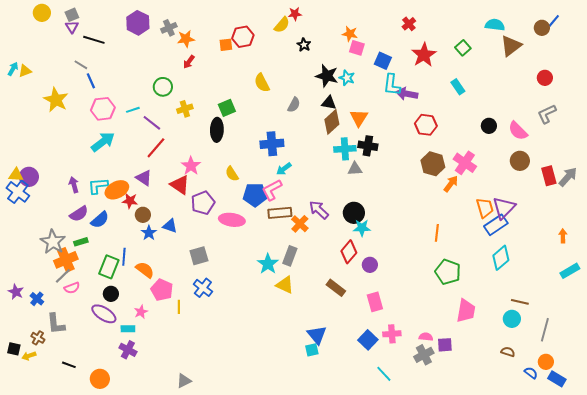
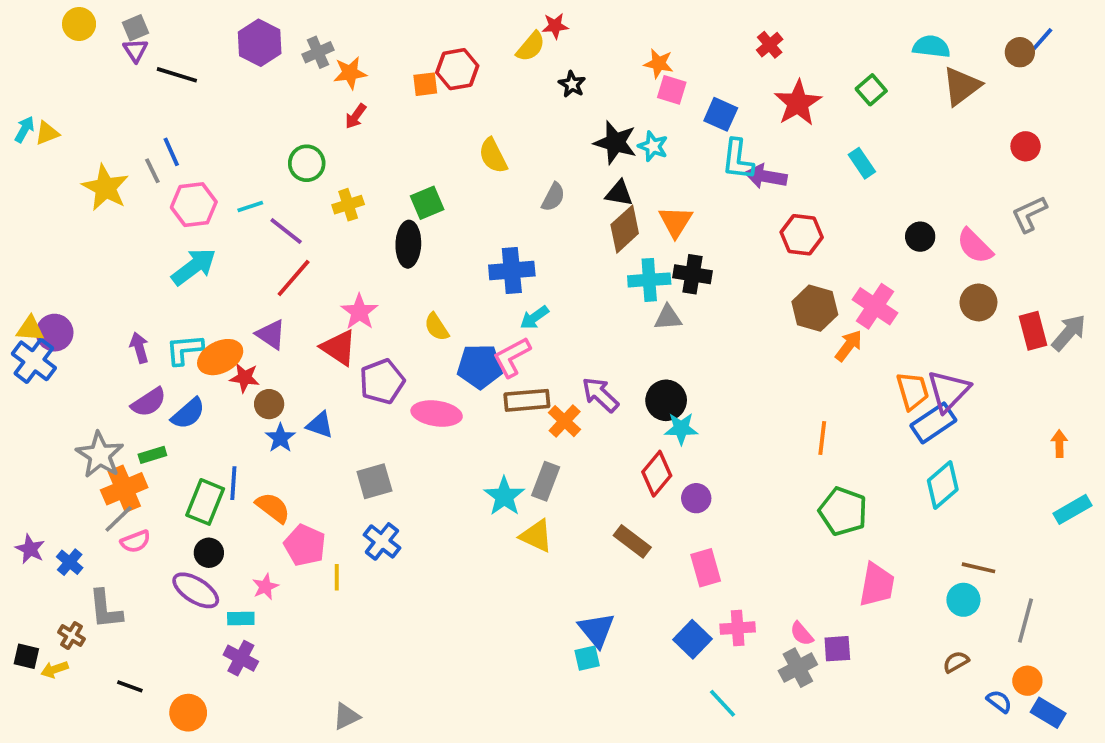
gray line: (81, 65) -> (152, 171), moved, turned 32
pink semicircle: (426, 337) -> (802, 634), turned -136
brown semicircle: (508, 352) -> (956, 662), turned -48

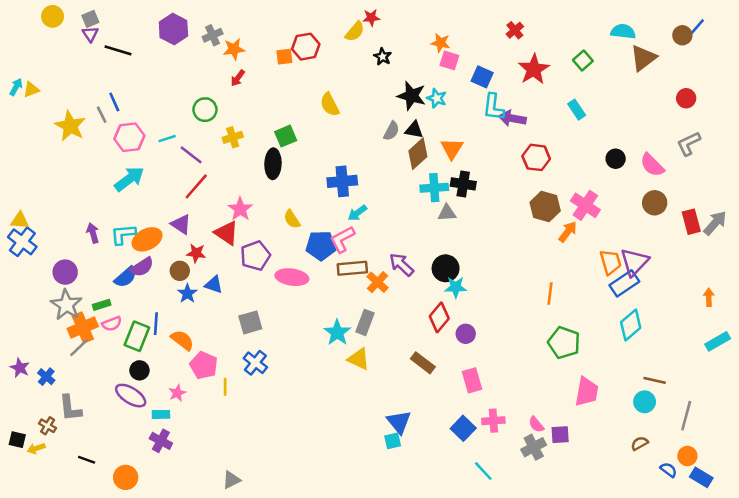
gray semicircle: (553, 197) -> (391, 131), moved
purple circle: (55, 333) -> (65, 272), moved
red star: (245, 378) -> (196, 253), moved
purple semicircle: (149, 402) -> (142, 267), moved
pink semicircle: (135, 541) -> (112, 324), moved

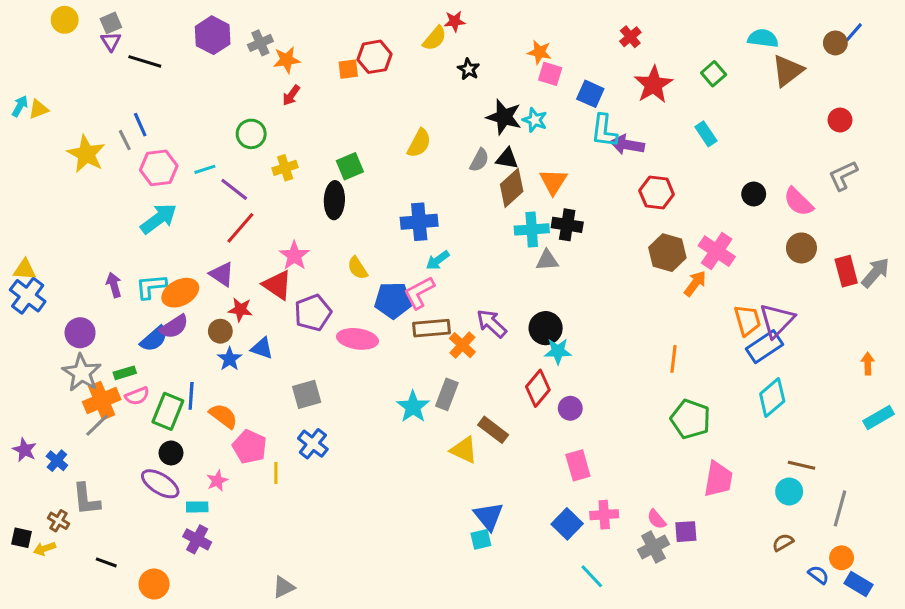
yellow semicircle: (330, 105) -> (419, 143), moved, turned -125
yellow triangle: (359, 359) -> (464, 450), moved
brown rectangle: (423, 363) -> (493, 430), moved

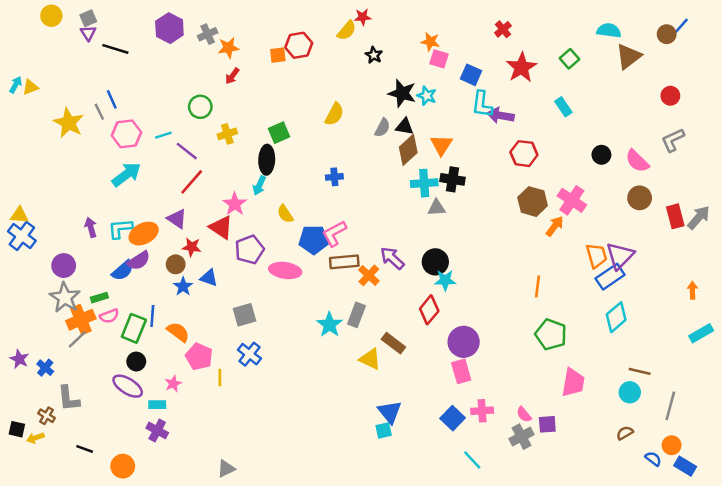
blue cross: (419, 222) -> (334, 177), size x0.6
cyan arrow: (438, 260) -> (259, 186), moved, turned -30
purple circle: (570, 408) -> (464, 342), moved, size x1.6

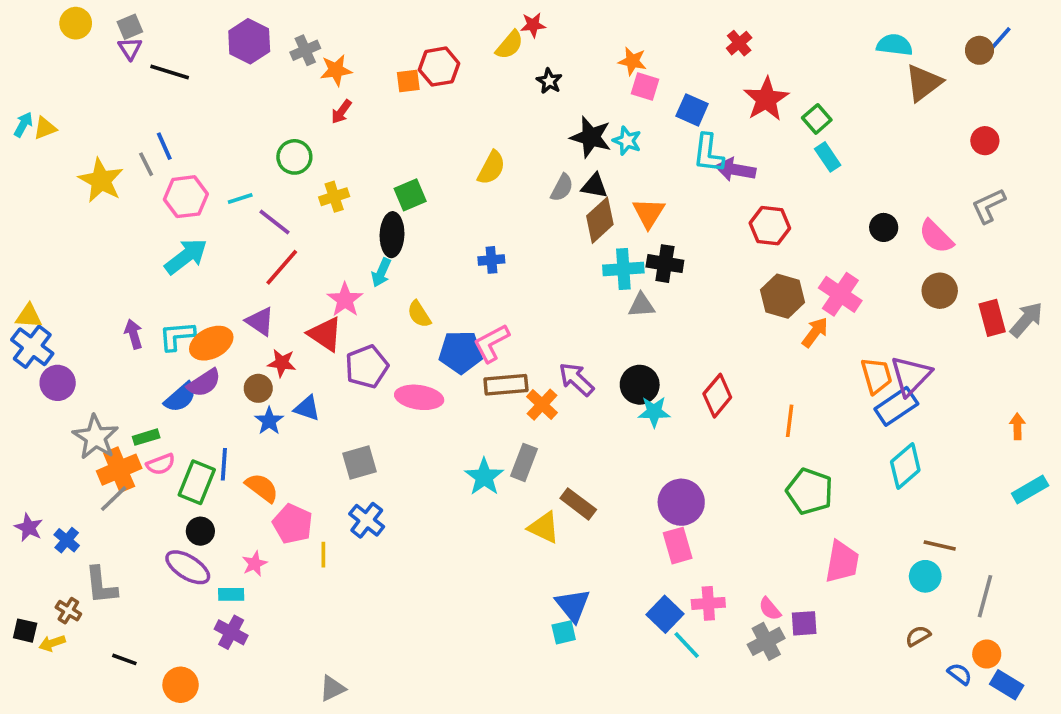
green square: (569, 59) -> (817, 119), moved
purple circle: (64, 266) -> (58, 383), moved
red diamond: (429, 310) -> (717, 396), moved
cyan line: (472, 460) -> (687, 645), moved

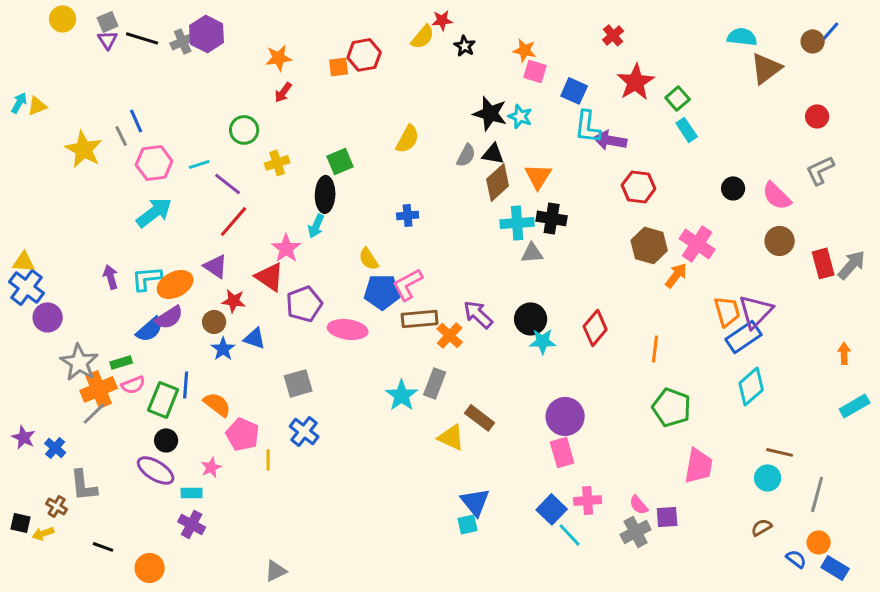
gray cross: (305, 50) -> (183, 41), moved
black line: (170, 72) -> (142, 38), moved
black star: (549, 81) -> (465, 46), moved
yellow semicircle: (419, 314) -> (369, 259), moved

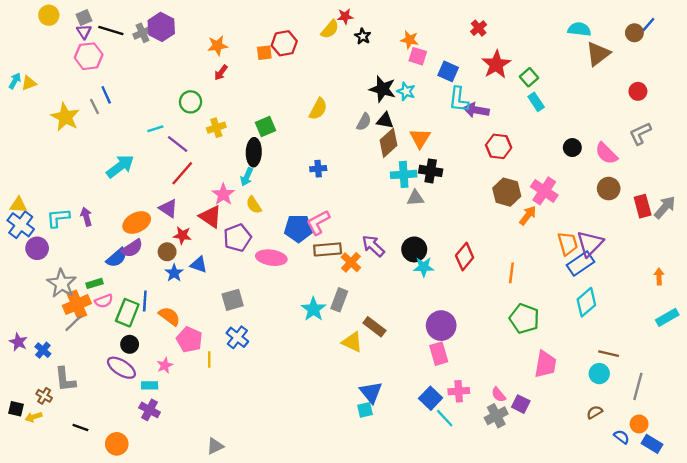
pink hexagon: (154, 163) -> (89, 56), moved
yellow semicircle: (369, 259) -> (254, 205), moved
cyan L-shape: (147, 278) -> (58, 218), moved
purple square: (667, 517) -> (521, 404), turned 30

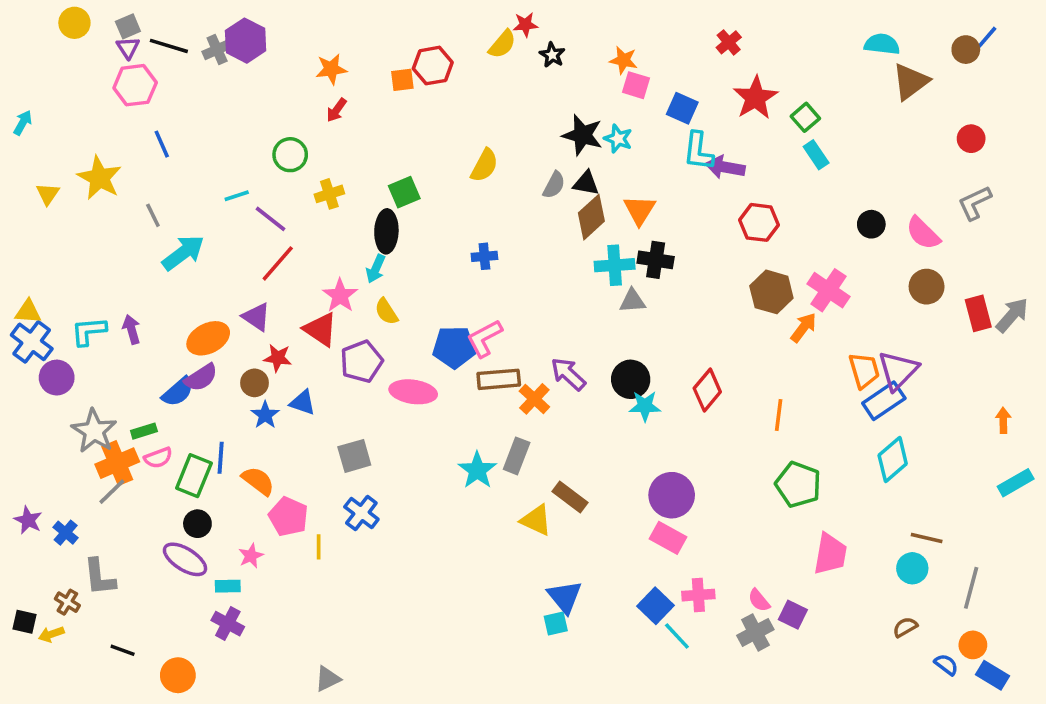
yellow triangle: (29, 83) -> (48, 194), moved, turned -35
gray line: (94, 107) -> (153, 215), moved
pink rectangle: (439, 354) -> (668, 538), turned -45

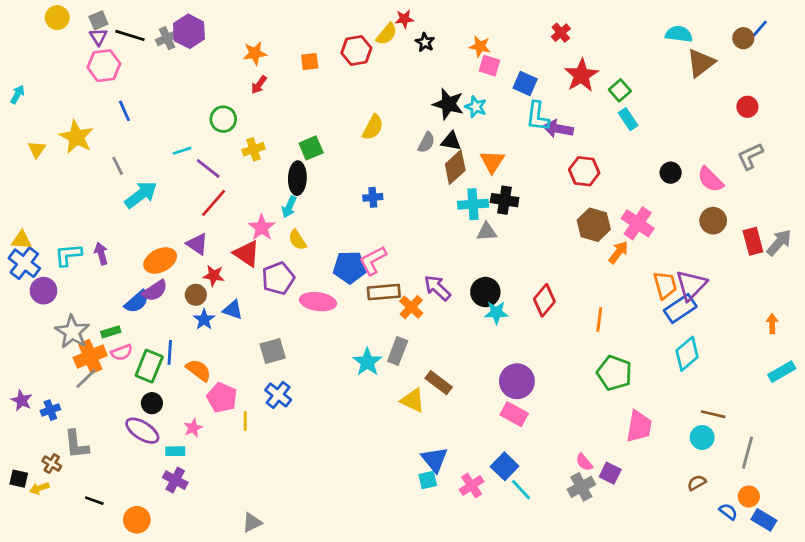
red hexagon: (433, 66) -> (356, 51), moved
blue cross: (66, 533) -> (50, 410), turned 30
pink cross: (698, 595) -> (472, 486), moved, turned -30

